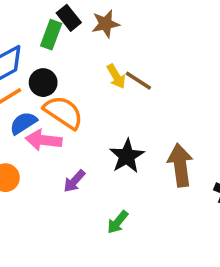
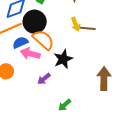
brown line: (138, 81) -> (88, 28), turned -35
black circle: (43, 83) -> (35, 22), size x1.5
black star: (127, 156) -> (63, 59), moved

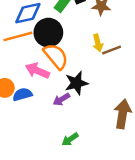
brown line: (88, 28) -> (112, 50), turned -35
blue semicircle: (20, 42) -> (22, 94), moved
purple arrow: (44, 79) -> (61, 99), moved

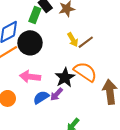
orange semicircle: (56, 56) -> (85, 72), moved
blue semicircle: (22, 94) -> (41, 97), moved

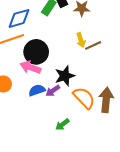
black circle: (30, 43) -> (36, 52), moved
orange semicircle: (85, 72) -> (84, 98), moved

